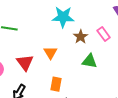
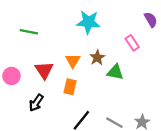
brown star: (81, 37) -> (97, 58), moved
orange rectangle: (56, 84) -> (70, 87), moved

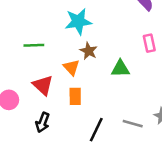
green line: (29, 32) -> (34, 45), moved
pink rectangle: (132, 43) -> (149, 43), moved, turned 35
brown star: (97, 58) -> (89, 51), moved

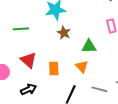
orange triangle: (71, 67) -> (82, 67), moved
black arrow: (43, 122) -> (29, 89), turned -133

